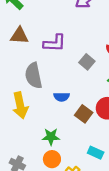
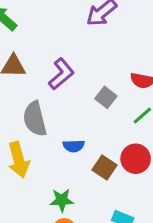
purple L-shape: (55, 43) -> (61, 74), turned -40

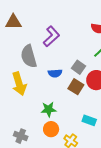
purple L-shape: (61, 74) -> (51, 36), moved
gray square: (106, 97) -> (78, 67), moved

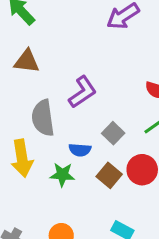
gray square: (78, 67) -> (113, 133), moved
green star: (49, 109) -> (62, 175), moved

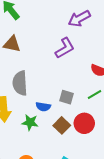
purple L-shape: (83, 92) -> (65, 48), moved
gray square: (113, 133) -> (67, 97), turned -32

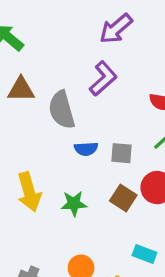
gray semicircle: (20, 83) -> (62, 110), moved
blue semicircle: (43, 107) -> (86, 149), moved

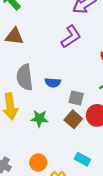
gray semicircle: (62, 110) -> (25, 77), moved
gray square: (122, 153) -> (76, 98), moved

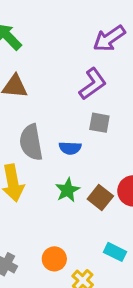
gray square: (76, 98) -> (99, 123), moved
green star: (39, 118) -> (68, 190), moved, turned -30

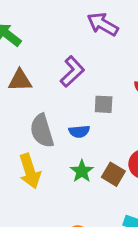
purple arrow: (109, 38) -> (103, 24), turned 72
purple L-shape: (93, 84) -> (72, 72), moved

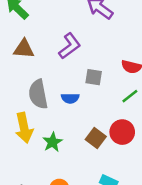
green star: (82, 171) -> (53, 142), moved

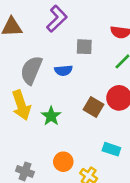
gray semicircle: (38, 94) -> (31, 70), turned 40

